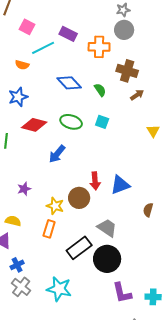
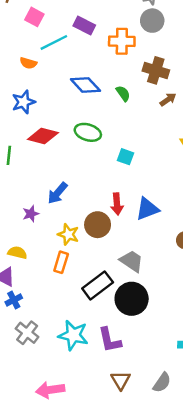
cyan square: (102, 122) -> (125, 157), moved
blue arrow: (57, 154) -> (57, 193), moved
blue cross: (17, 265) -> (14, 300), moved
purple L-shape: (122, 293) -> (110, 340), moved

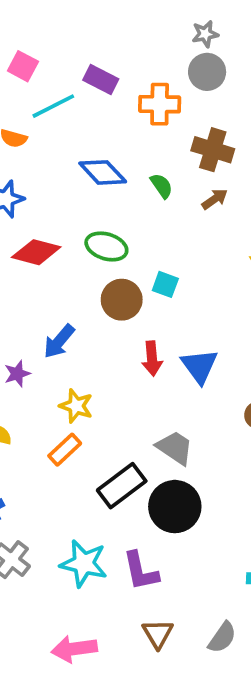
brown arrow: (168, 100) -> (215, 199), moved
blue triangle: (147, 209) -> (199, 366), turned -45
brown circle: (98, 225) -> (122, 300), moved
orange rectangle: (61, 262) -> (65, 450), turned 30
pink arrow: (50, 390) -> (74, 649), moved

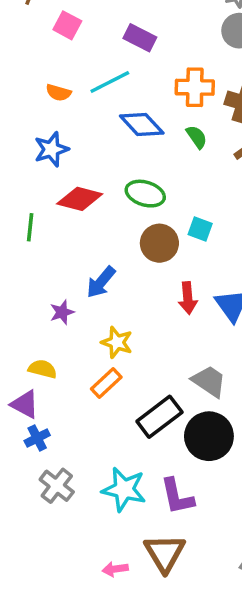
orange cross: (160, 104) -> (195, 87), moved
cyan line: (53, 106) -> (110, 82), moved
brown triangle: (158, 634) -> (165, 553), moved, size x1.4
pink arrow: (74, 649) -> (115, 569), size x0.6

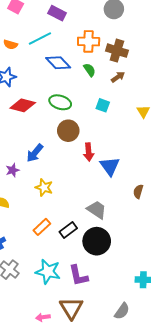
cyan square: (200, 229) -> (103, 105), moved
red arrow: (188, 298) -> (89, 152), moved
orange rectangle: (106, 383) -> (42, 227), moved
black rectangle: (159, 417) -> (68, 230), size x0.7

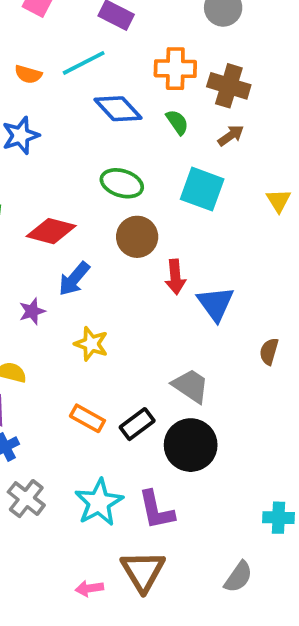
red diamond: (23, 105) -> (51, 231), moved
cyan square: (103, 105) -> (202, 189), size x1.6
orange rectangle: (42, 227) -> (87, 418), turned 72
cyan star: (48, 272) -> (99, 502), turned 30

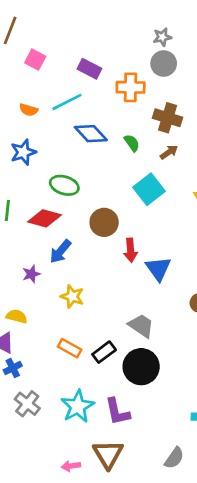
orange cross: (175, 69) -> (131, 87), moved
green ellipse: (122, 183) -> (64, 185), moved
cyan square: (202, 189) -> (149, 189), turned 32

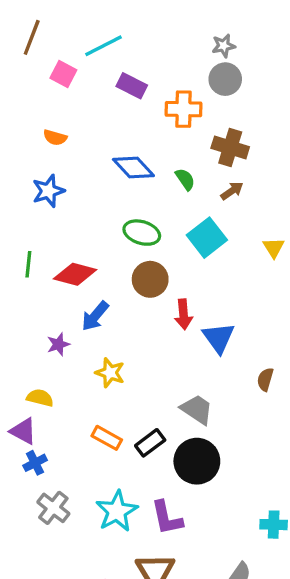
cyan line: (67, 102) -> (103, 46), moved
green ellipse: (64, 185) -> (142, 233), moved

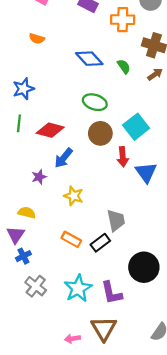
blue star: (48, 191) -> (23, 89), moved
cyan square: (207, 238) -> (136, 127), moved
gray trapezoid: (197, 409) -> (116, 220), moved, turned 45
purple triangle: (23, 431) -> (16, 235), turned 36
black circle: (197, 461) -> (144, 267), moved

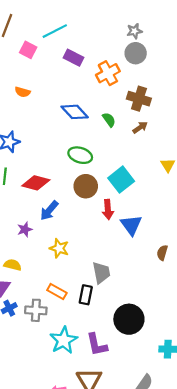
orange cross: (123, 20) -> (108, 73), turned -30
black rectangle: (100, 243) -> (86, 295), turned -42
gray cross: (36, 286) -> (36, 310), moved, turned -35

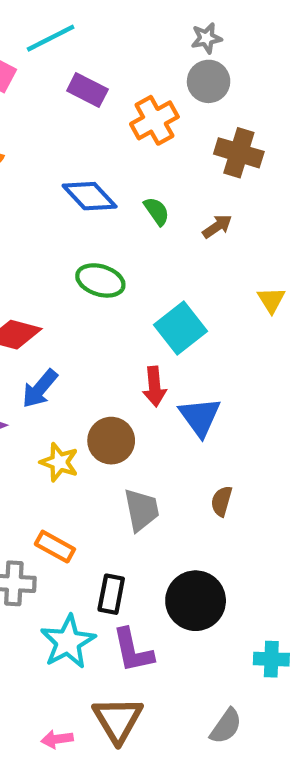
brown cross: (139, 99) -> (239, 153), moved
brown circle: (86, 186) -> (111, 441), moved
brown semicircle: (162, 253) -> (222, 501), moved
black rectangle: (86, 295) -> (111, 594), moved

